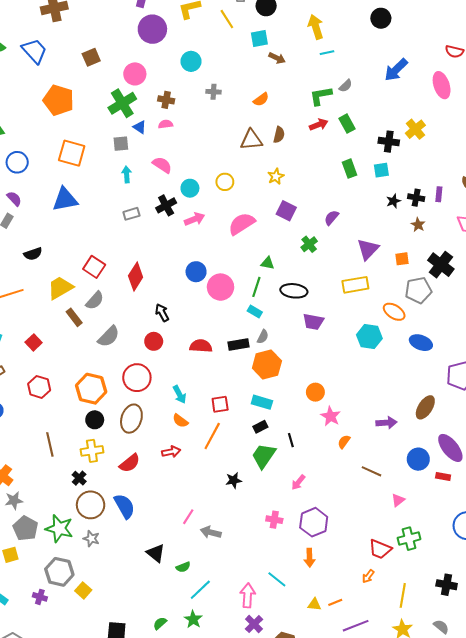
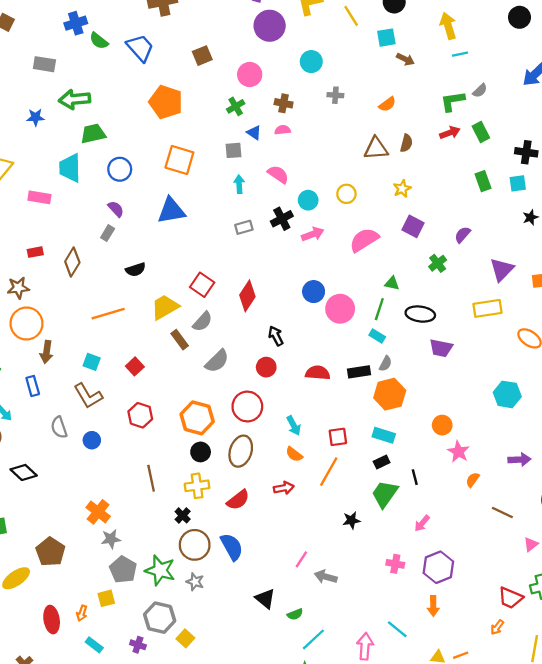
green cross: (122, 103) -> (236, 106), size x0.6
cyan hexagon: (369, 337) -> (507, 394), moved

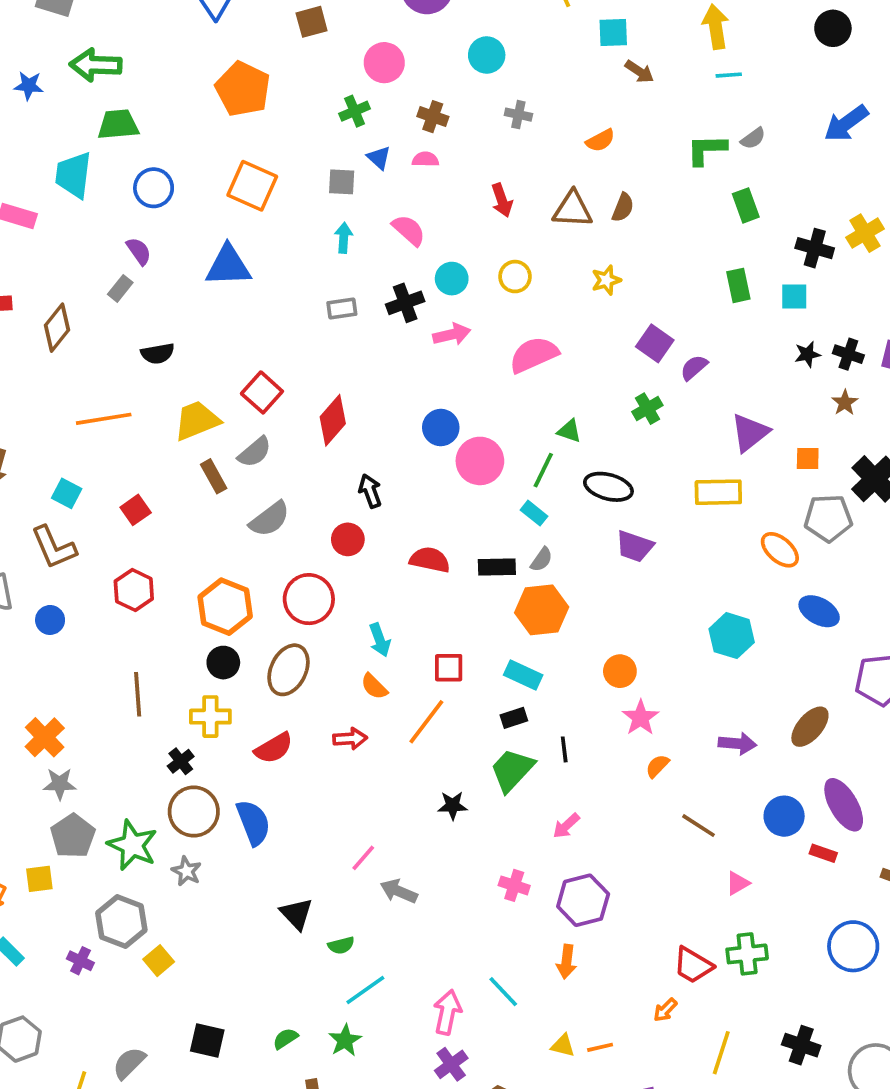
red arrow: (450, 133) -> (502, 200), moved, turned 84
purple square: (413, 226) -> (655, 343), moved

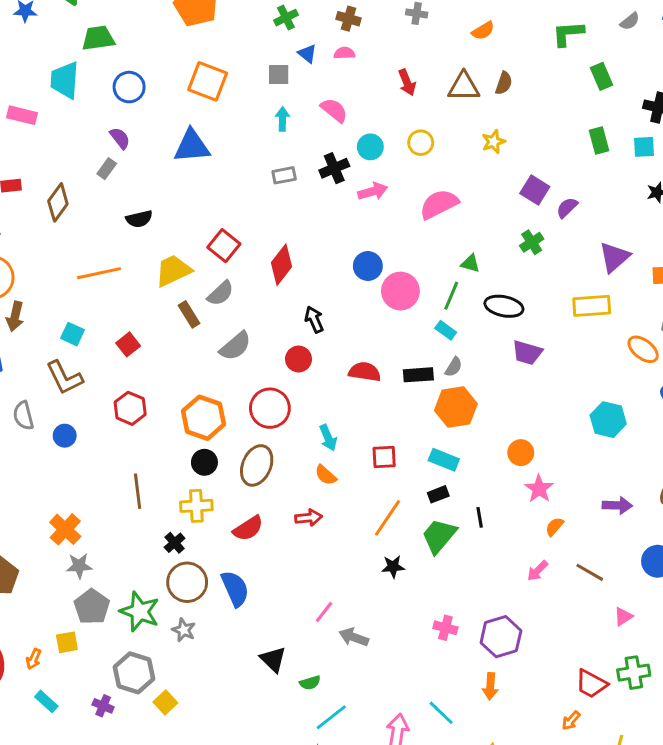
gray semicircle: (753, 138) -> (630, 21), moved
orange line: (426, 722) -> (387, 518), moved
pink arrow: (566, 826) -> (538, 571), moved

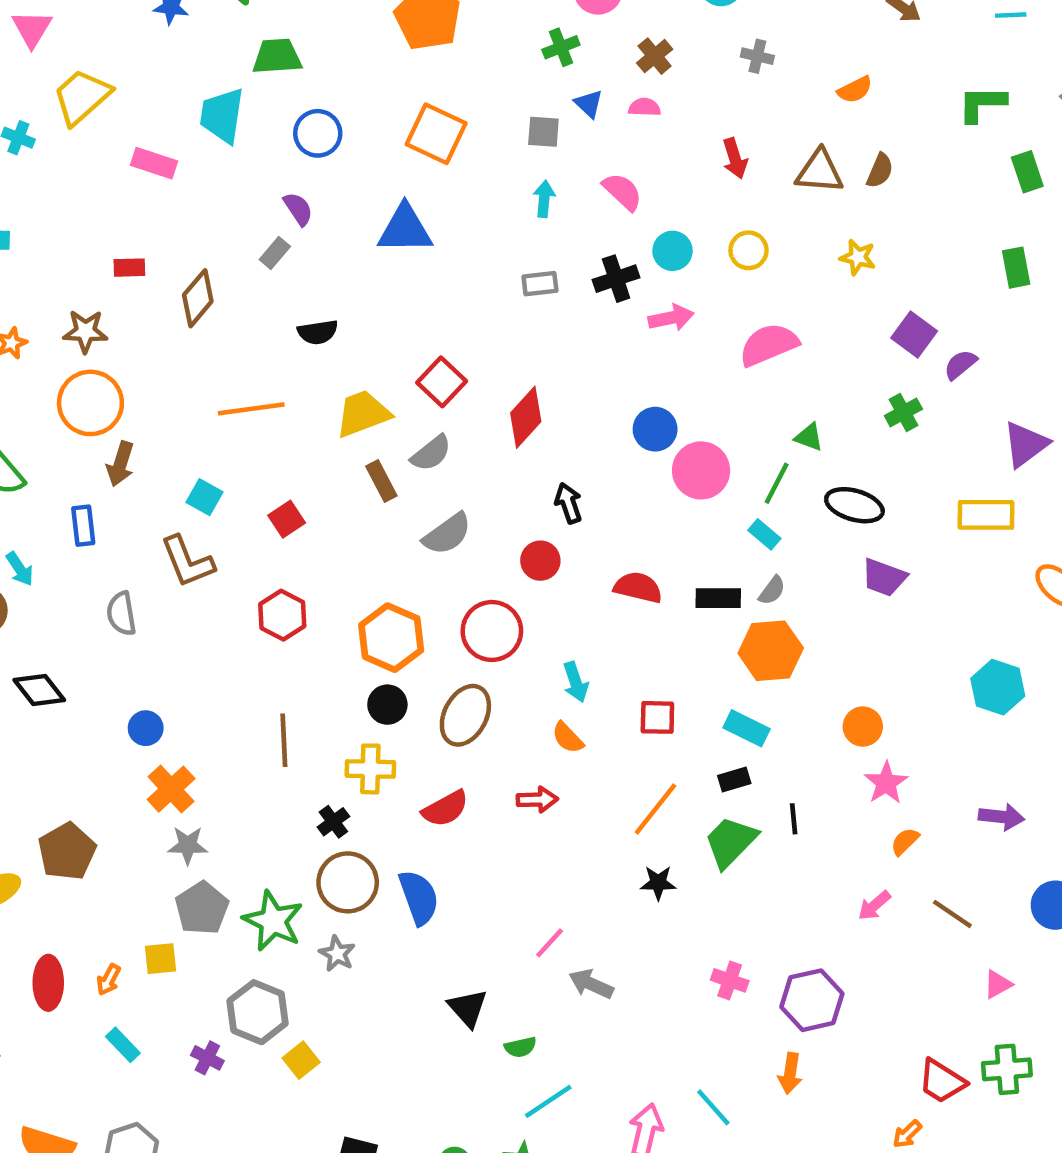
brown cross: (348, 19) -> (655, 56), turned 30
yellow star: (494, 142) -> (858, 257), turned 30
blue circle: (65, 436) -> (146, 728), moved

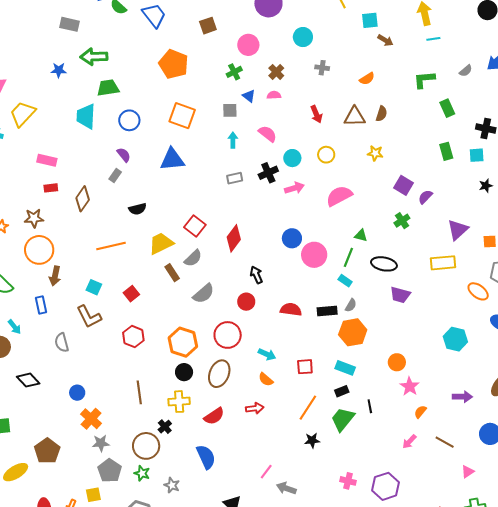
pink rectangle: (154, 163) -> (47, 160), moved
cyan arrow: (576, 682) -> (267, 354), turned -42
brown circle: (348, 882) -> (146, 446), moved
green star: (273, 921) -> (142, 473), size x0.6

